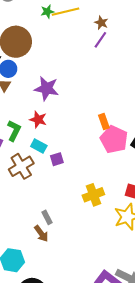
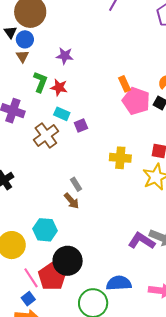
purple star: (46, 88) -> (65, 56), size x0.7
green L-shape: (14, 131) -> (40, 82), moved
yellow cross: (93, 195) -> (120, 158), turned 30

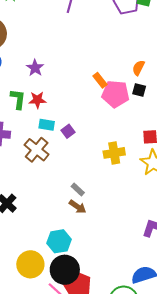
purple star: (65, 56) -> (35, 68), turned -30
black circle: (68, 261) -> (65, 270), moved

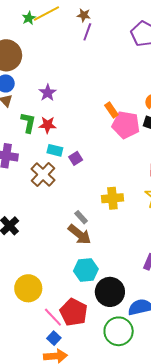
yellow cross: (114, 153) -> (112, 198), moved
brown arrow: (78, 207) -> (80, 234), size x1.4
cyan hexagon: (59, 241) -> (86, 270), moved
black circle: (65, 270) -> (110, 292), moved

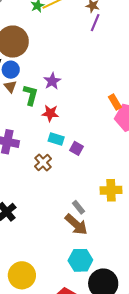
green L-shape: (28, 123) -> (31, 95), moved
purple square: (76, 158) -> (76, 148), turned -32
brown cross: (43, 174) -> (43, 163), size x0.7

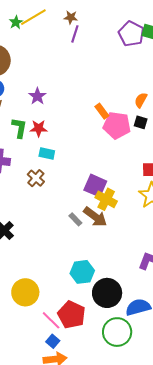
green L-shape: (31, 95) -> (19, 128), moved
purple square: (76, 148) -> (95, 186), moved, size x1.6
yellow cross: (111, 190) -> (106, 199), turned 35
brown arrow: (76, 224) -> (95, 217), moved

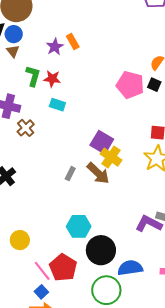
orange rectangle: (102, 111) -> (73, 41), moved
brown cross: (36, 178) -> (26, 128), moved
gray rectangle: (75, 219) -> (70, 174), moved, turned 64
yellow circle: (25, 292) -> (20, 240), size x0.7

